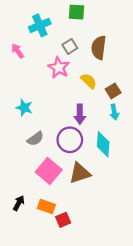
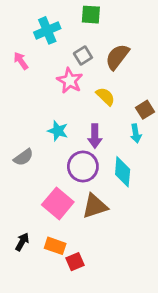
brown semicircle: (99, 48) -> (117, 57), turned 30
brown square: (113, 91) -> (145, 110), moved
cyan star: (24, 108) -> (58, 131), moved
gray semicircle: (35, 139) -> (23, 157), moved

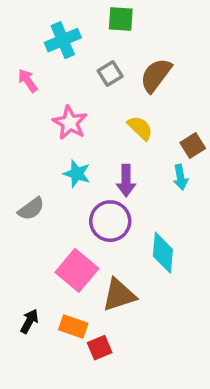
pink star: (70, 81) -> (70, 123), moved
cyan diamond: (123, 172) -> (163, 253), moved
brown triangle: (95, 206) -> (119, 295), moved

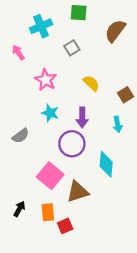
brown semicircle: (156, 75) -> (115, 31), moved
cyan arrow: (181, 177) -> (118, 124), moved
orange rectangle: (73, 327) -> (48, 212), turned 66

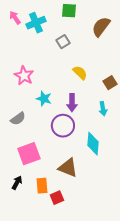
pink arrow: (18, 52) -> (15, 18), moved
pink star: (46, 80) -> (24, 76), moved
pink square: (50, 176) -> (29, 154), moved, turned 30
brown triangle: (78, 192) -> (68, 168), turned 40

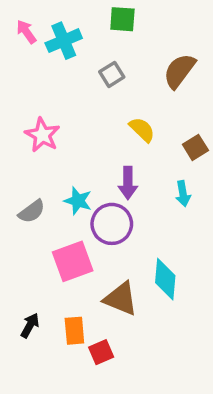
brown semicircle: (101, 27) -> (179, 71), moved
cyan star: (44, 99) -> (78, 201), moved
cyan diamond: (93, 144) -> (165, 279), moved
pink square: (29, 154) -> (73, 261), moved

